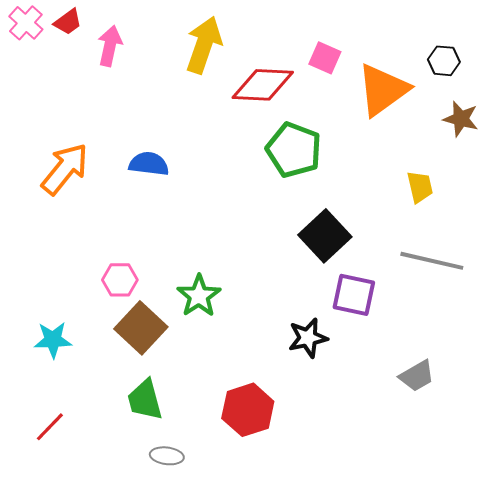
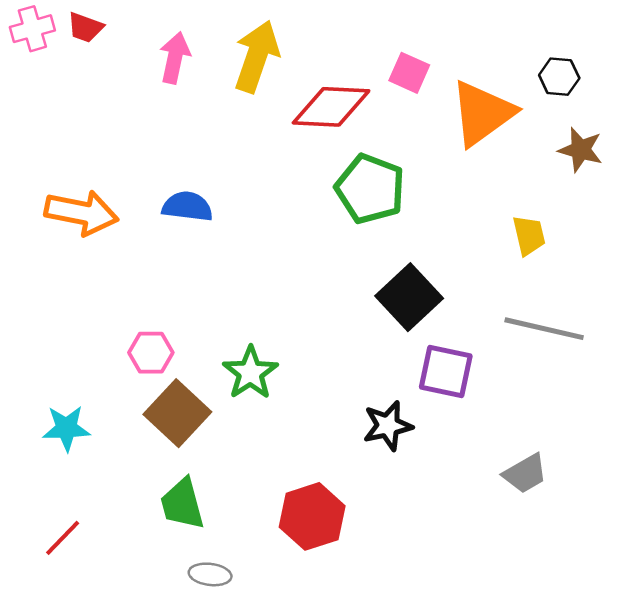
red trapezoid: (68, 22) -> (85, 27), turned 56
pink cross: (26, 23) -> (32, 29), turned 32
pink arrow: (110, 46) -> (175, 58), moved
orange arrow: (65, 169) -> (82, 213), turned 62

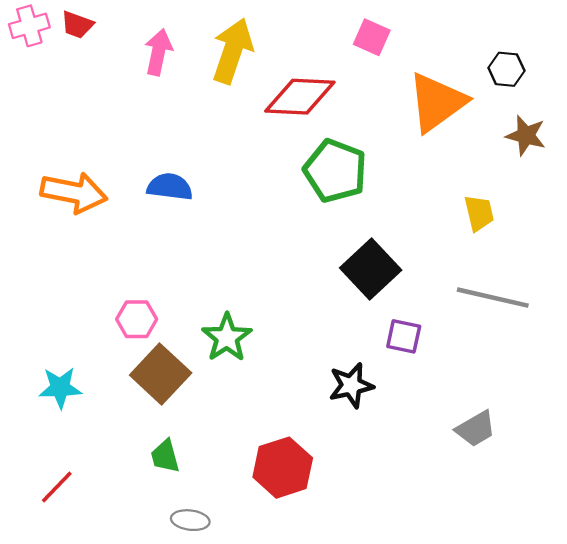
pink square: (409, 73) -> (372, 37), moved
purple square: (446, 372) -> (404, 336), size x0.7
green trapezoid: (182, 504) -> (165, 456), size x0.7

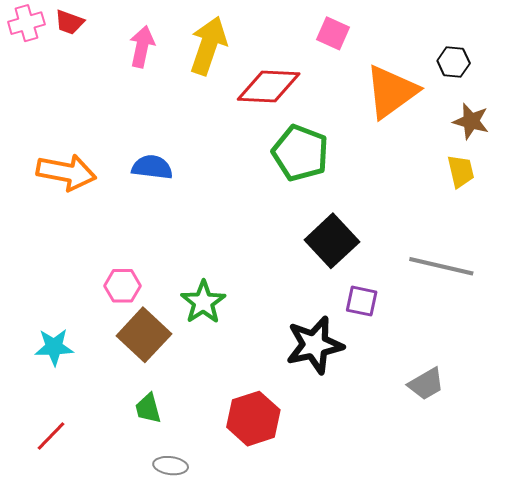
yellow trapezoid: (479, 213) -> (461, 171), moved
black star: (351, 385) -> (315, 345), size x1.4

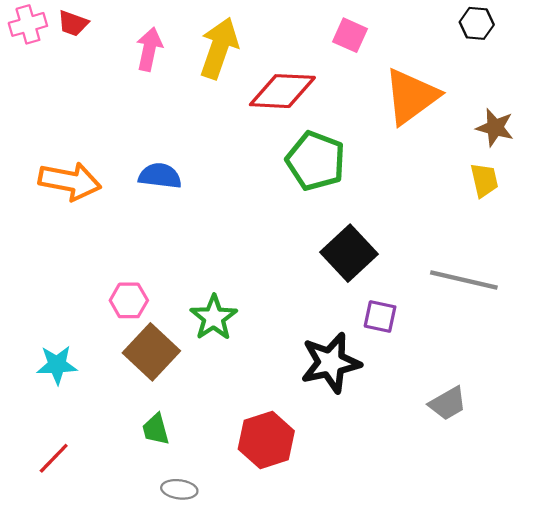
black hexagon: (454, 62) -> (477, 23), moved

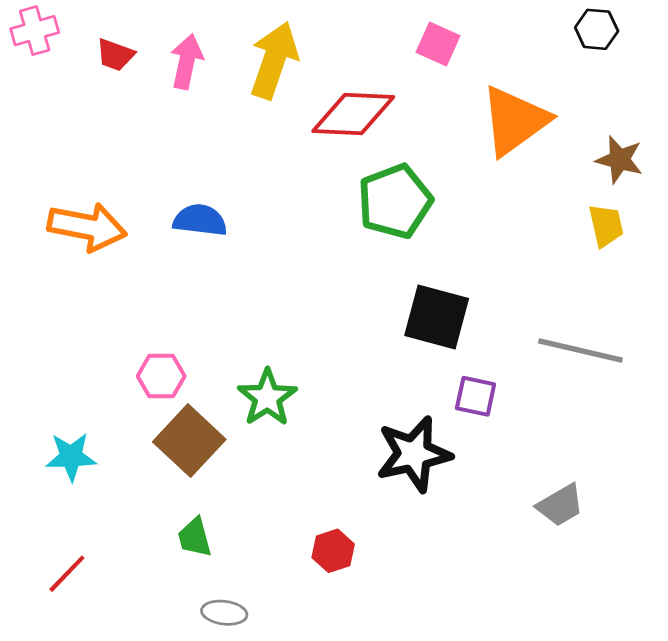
red trapezoid: (73, 23) -> (115, 55), moved
green pentagon: (316, 161) -> (395, 201), turned 30
black square: (349, 253) -> (437, 317), turned -32
red hexagon: (266, 440) -> (333, 551), size x0.6

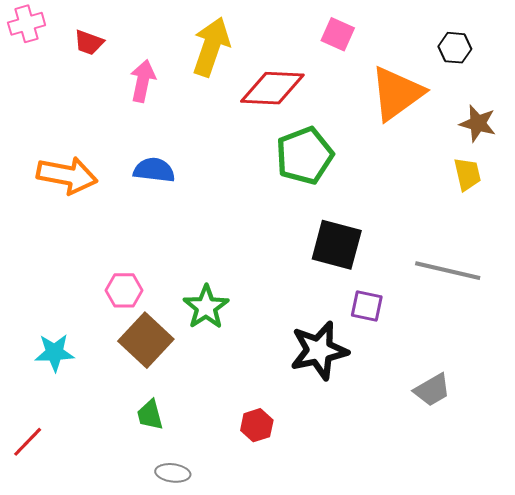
black hexagon: (597, 29) -> (455, 48), moved
pink arrow: (187, 62) -> (143, 81), moved
red line: (67, 574) -> (28, 442), moved

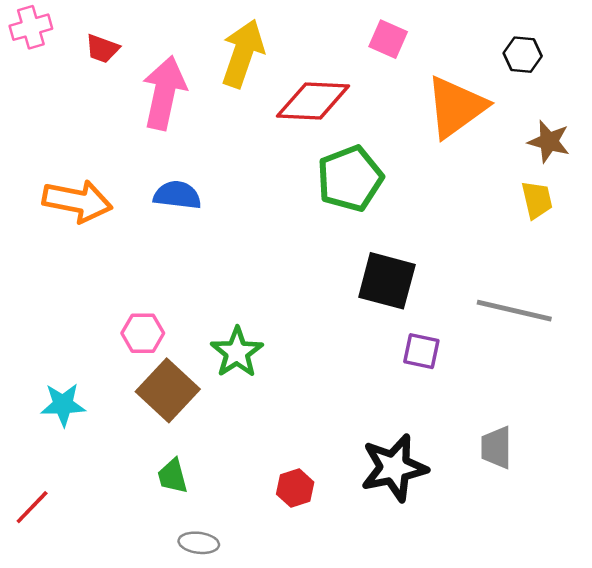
pink arrow: (143, 81) -> (164, 93), size x1.5
black star: (319, 351) -> (394, 468), moved
gray trapezoid: (432, 390) -> (496, 448), turned 120

